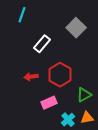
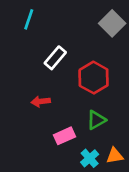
gray square: (76, 28) -> (112, 23), moved
red hexagon: (60, 75) -> (94, 78), moved
green triangle: (84, 95) -> (96, 120), moved

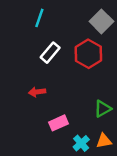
cyan line: (29, 19) -> (39, 18), moved
red hexagon: (94, 78) -> (88, 54), moved
green triangle: (96, 120) -> (103, 109), moved

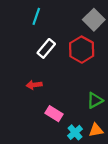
pink rectangle: (58, 123) -> (54, 114), turned 56

